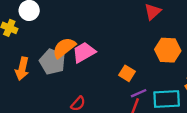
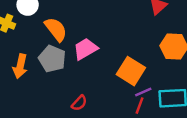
orange semicircle: (64, 48) -> (56, 29), moved, turned 90
orange square: (127, 73) -> (131, 71), size x1.6

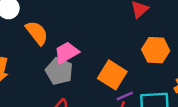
gray pentagon: (52, 59) -> (59, 71), moved

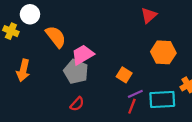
orange square: (112, 75) -> (124, 75), size x0.6

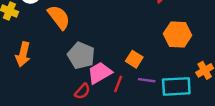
pink trapezoid: (83, 55) -> (100, 73), moved
purple line: (135, 94) -> (147, 80), turned 32
red line: (132, 106) -> (118, 84), moved

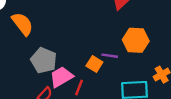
purple line: (147, 80) -> (110, 56), moved

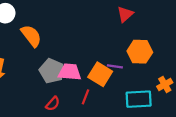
orange square: (94, 64) -> (100, 74), size x1.5
pink trapezoid: (61, 77) -> (70, 72), moved, turned 35

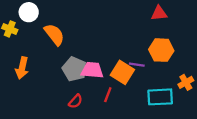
red triangle: (125, 14) -> (159, 13), moved, turned 36

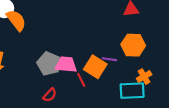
orange semicircle: (54, 34) -> (16, 20), moved
orange cross: (186, 82) -> (144, 77), moved
red line: (108, 95) -> (81, 80), moved, turned -48

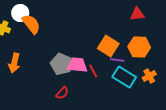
orange square: (95, 67) -> (108, 46), moved
red line: (81, 80) -> (93, 71), moved
cyan rectangle: (132, 91) -> (124, 77), moved, turned 35

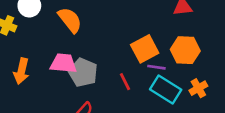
orange semicircle: (31, 24) -> (70, 20), moved
orange square: (108, 46) -> (145, 49), turned 30
pink trapezoid: (77, 65) -> (63, 63), moved

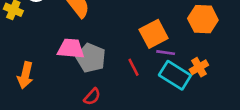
orange hexagon: (185, 50) -> (203, 19), moved
orange arrow: (21, 71) -> (25, 75), moved
orange cross: (198, 88) -> (199, 67), moved

